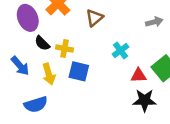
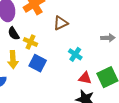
cyan cross: (121, 50) -> (75, 54), turned -32

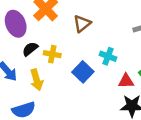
black semicircle: (14, 33) -> (30, 49), turned 96
blue square: (38, 63) -> (83, 72), moved, turned 30

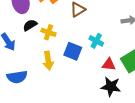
blue square: (83, 72) -> (73, 51), turned -30
yellow arrow: (37, 80) -> (48, 61), moved

